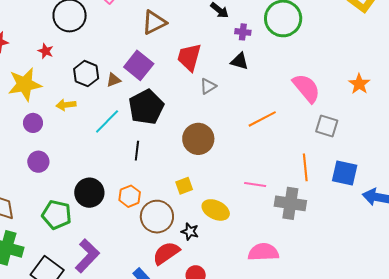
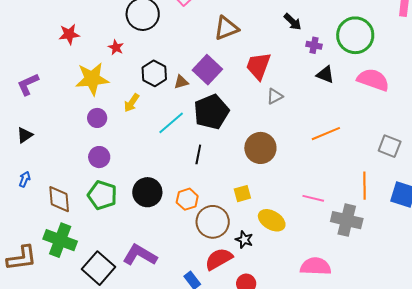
black triangle: (240, 61) -> (325, 75), moved
pink semicircle: (306, 88) -> (373, 80), moved, turned -36
yellow arrow: (66, 105) -> (132, 103), turned -54
green pentagon: (57, 215) -> (102, 195), moved
purple L-shape: (87, 256) -> (140, 255), turned -108

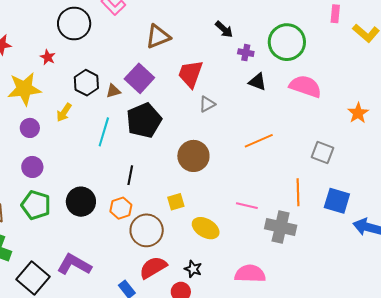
cyan line: (171, 123) -> (104, 132), turned -32
black line: (198, 154) -> (130, 175), moved
black star: (244, 240) -> (193, 269), moved

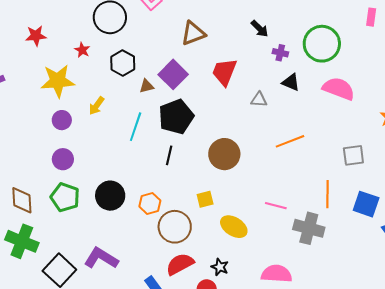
black hexagon: (86, 83) -> (123, 63), moved
gray triangle: (207, 104) -> (259, 100), moved, turned 30
gray square: (323, 153) -> (353, 155), turned -30
black line: (130, 175) -> (169, 155), moved

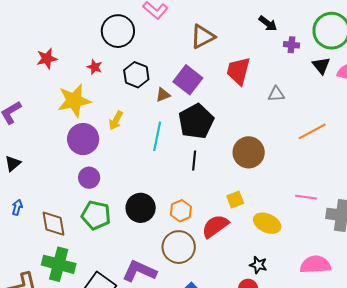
black triangle: (291, 82) -> (321, 66), moved, turned 36
purple circle: (62, 120) -> (83, 139), size x1.6
brown circle: (175, 227) -> (179, 247), moved
red semicircle: (180, 264) -> (215, 226), moved

